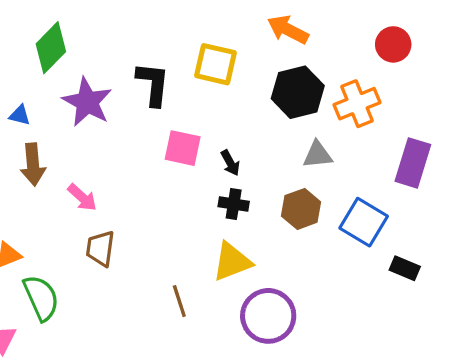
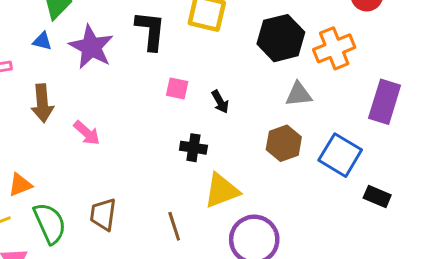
blue triangle: (20, 115) -> (42, 41), moved
pink square: (183, 148) -> (177, 88), size x0.7
black cross: (234, 204) -> (193, 148), moved
brown trapezoid: (100, 248) -> (103, 214), moved

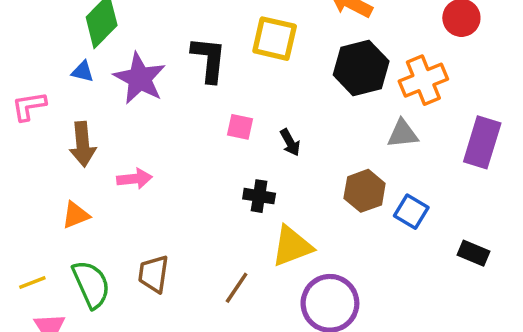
gray triangle: (299, 94) -> (403, 134), moved
pink arrow: (87, 133) -> (134, 179), turned -48
blue square: (340, 155) -> (411, 212), moved, size x0.7
orange triangle: (20, 185) -> (76, 215), moved
brown line: (174, 226) -> (237, 288), turned 52

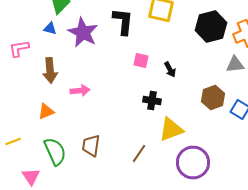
yellow line: (32, 283) -> (13, 142), moved

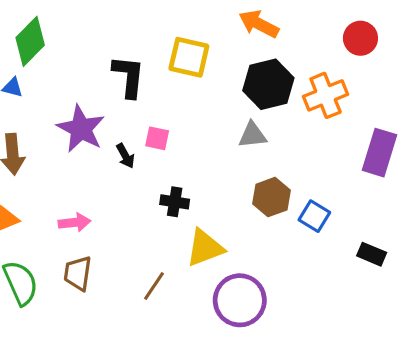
purple star: (83, 32) -> (81, 129), moved
gray triangle: (235, 64) -> (252, 135), moved
black arrow: (170, 70) -> (125, 156), moved
pink arrow: (80, 90) -> (75, 222), moved

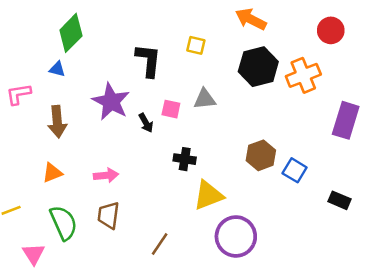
yellow square: (189, 57) -> (196, 45), size x0.6
gray triangle: (252, 135) -> (205, 99), moved
brown line: (154, 286) -> (160, 244), moved

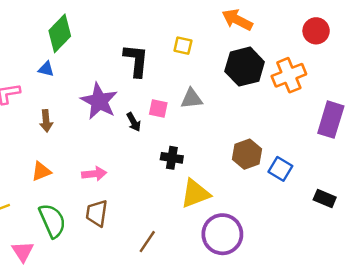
brown arrow: (57, 122) -> (46, 121), size x0.7

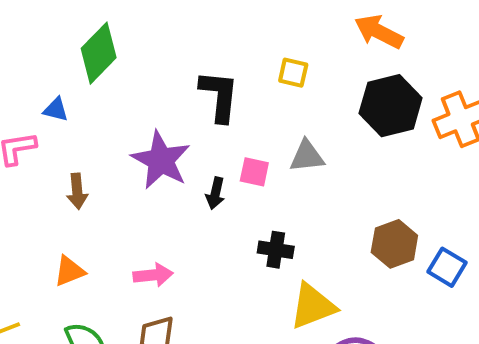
blue triangle: (46, 69) -> (56, 110), moved
black arrow: (134, 122) -> (215, 193), turned 42

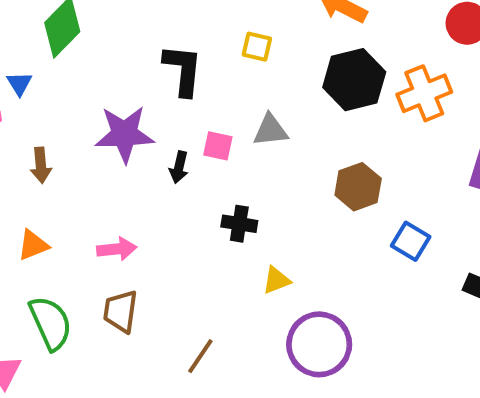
blue triangle: (56, 110) -> (19, 84), turned 44
purple star: (161, 160) -> (124, 134), turned -30
brown hexagon: (394, 244) -> (358, 187), moved
yellow triangle: (313, 306) -> (276, 280), size x0.6

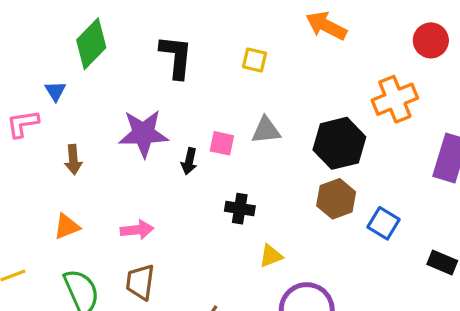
black L-shape: (183, 70) -> (176, 57), moved
black hexagon: (354, 80) -> (339, 143), moved
brown hexagon: (358, 187) -> (336, 199), moved

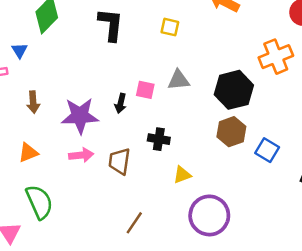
purple star: (143, 133) -> (80, 116), moved
brown trapezoid: (140, 282) -> (119, 161), moved

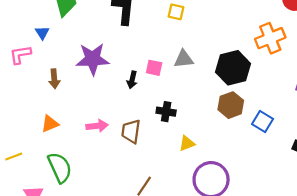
purple star: (80, 116) -> (93, 59), moved

